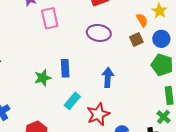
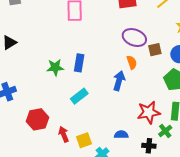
orange semicircle: (142, 20) -> (132, 62), moved
purple ellipse: (99, 33) -> (134, 38), moved
red star: (98, 114) -> (149, 112), moved

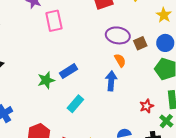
blue rectangle: (79, 63) -> (69, 71), turned 60
red star: (149, 112) -> (147, 106), size x0.6

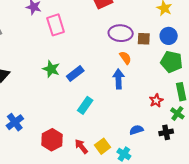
brown square: (140, 43) -> (144, 39), turned 32
green star: (46, 80) -> (51, 69), moved, turned -30

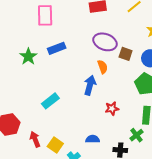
blue rectangle: (75, 73) -> (57, 48), moved
red star: (156, 101) -> (112, 109), moved
yellow square: (102, 146) -> (55, 145), turned -35

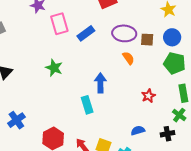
blue rectangle: (57, 48) -> (86, 33), moved
blue arrow: (90, 85) -> (100, 83), moved
cyan rectangle: (50, 101) -> (87, 105), turned -54

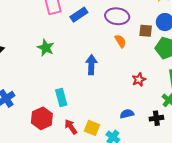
brown square: (147, 40) -> (146, 31), moved
cyan rectangle: (87, 105) -> (61, 98), moved

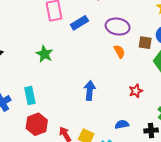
blue arrow: (91, 65) -> (90, 90), moved
cyan rectangle: (61, 98) -> (30, 95), moved

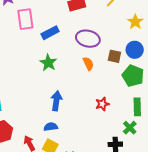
green star: (44, 54) -> (48, 63), moved
blue semicircle: (122, 124) -> (51, 127), moved

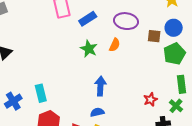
orange semicircle: (88, 64) -> (115, 45), moved, turned 56
green pentagon: (133, 76) -> (174, 54), turned 30
red star: (102, 104) -> (150, 100), moved

